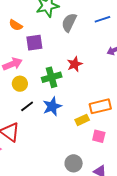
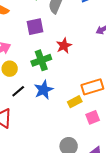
purple square: (34, 43) -> (35, 27), moved
pink square: (99, 136) -> (93, 117), turned -32

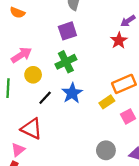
purple square: (35, 27) -> (67, 31), moved
red star: (64, 46) -> (119, 40), moved

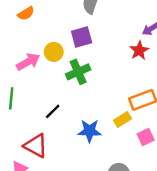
orange semicircle: (17, 13) -> (26, 13), turned -56
yellow circle: (33, 75) -> (54, 52), moved
blue star: (72, 93) -> (90, 131), moved, turned 30

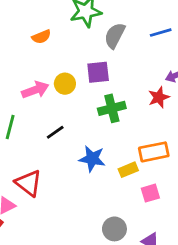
green cross: (78, 72) -> (112, 108), moved
black line: (53, 111) -> (55, 132), moved
blue star: (90, 131) -> (92, 159), moved

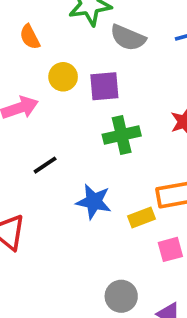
gray semicircle: (115, 36) -> (128, 38), turned -96
orange semicircle: (41, 37) -> (30, 37), turned 84
yellow circle: (65, 84) -> (63, 77), moved

